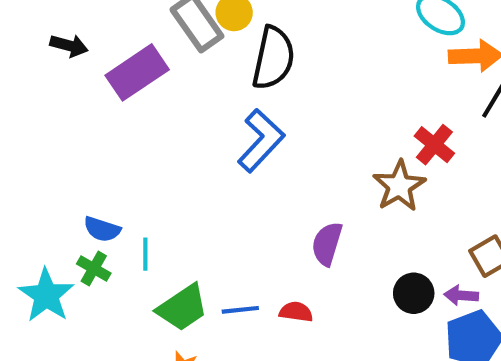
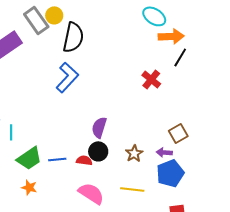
brown star: (399, 186) -> (134, 153), moved, size x0.7
black circle: (414, 293) -> (98, 151), moved

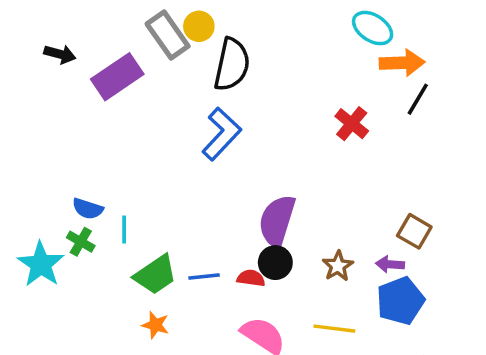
red cross: (151, 79) -> (352, 124), moved
purple semicircle: (99, 127) -> (277, 221), size x1.4
brown square: (178, 133) -> (414, 231), turned -30

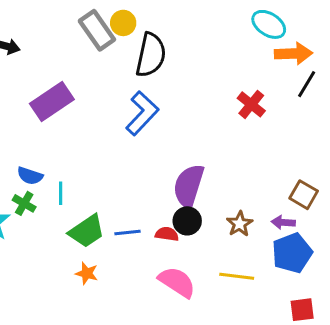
purple rectangle: (117, 77) -> (52, 102), moved

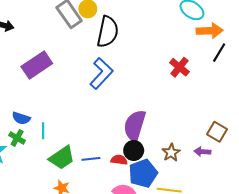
blue pentagon: (292, 253) -> (143, 173), moved

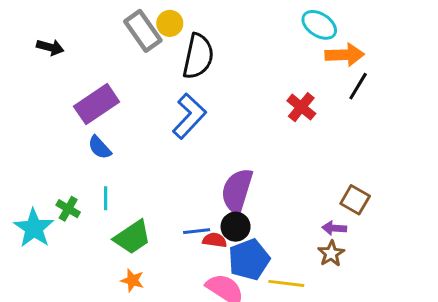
blue semicircle: (21, 118) -> (100, 147), moved, turned 30
brown star: (171, 153) -> (331, 254), moved
blue line: (91, 159) -> (197, 231), moved

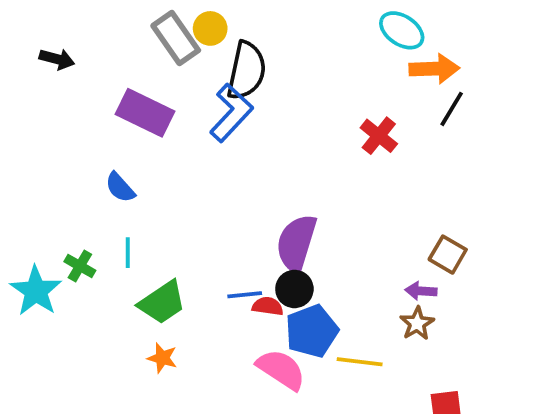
purple rectangle: (97, 104) -> (145, 113), moved, turned 60
blue L-shape: (189, 116) -> (231, 113), moved

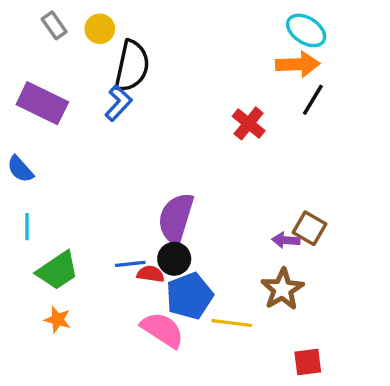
cyan ellipse: (402, 30) -> (306, 30), moved
gray rectangle: (176, 38) -> (54, 25), moved, size x0.6
blue L-shape: (231, 113) -> (118, 103), size x0.7
purple arrow: (421, 291) -> (286, 240), moved
brown star: (417, 323) -> (282, 289), size x1.4

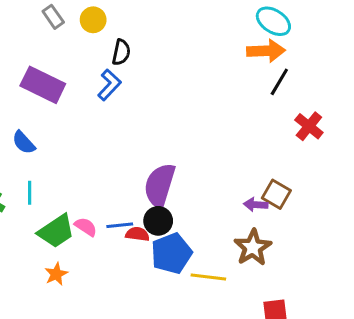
black semicircle: (132, 66) -> (121, 52), size x0.6
red cross: (249, 123) -> (309, 126), moved
orange star: (57, 320) -> (56, 274), turned 30
pink semicircle: (162, 330) -> (86, 227), moved, size x0.6

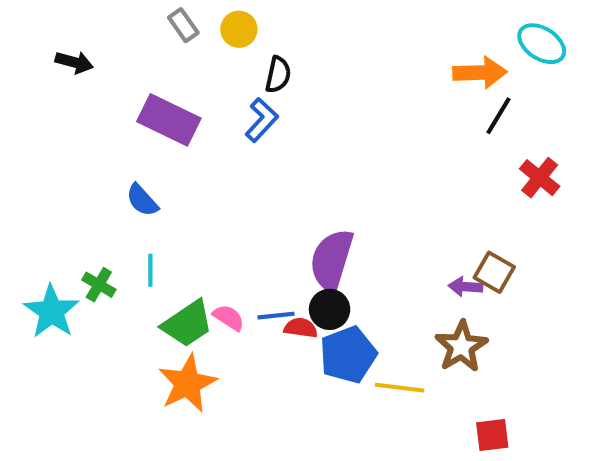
cyan ellipse: (273, 21) -> (542, 44), moved
orange star: (56, 274) -> (187, 384), size x1.8

